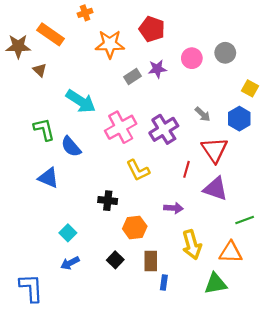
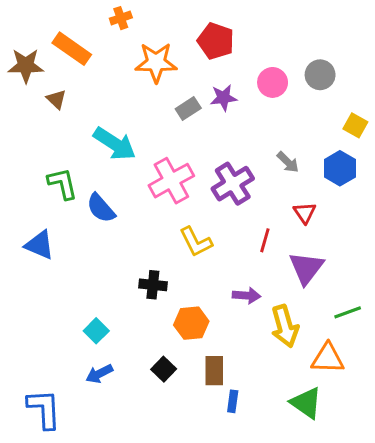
red triangle: (214, 150) -> (305, 213), size x0.6
blue triangle: (48, 178) -> (40, 245), moved
purple triangle: (216, 189) -> (306, 268), turned 48
yellow arrow: (192, 245) -> (285, 326), moved
green triangle: (216, 284) -> (306, 403), turned 45

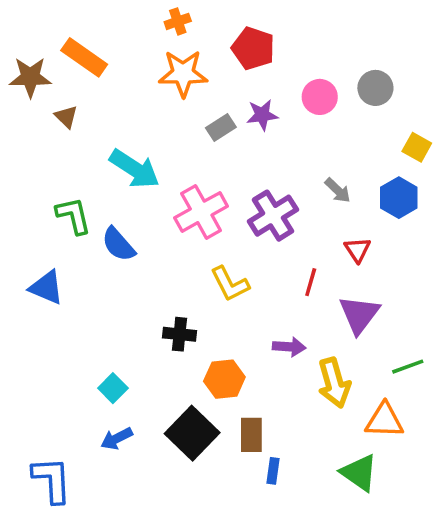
orange cross: (121, 18) -> (178, 21), moved
black square: (164, 369) -> (192, 433), size x1.8

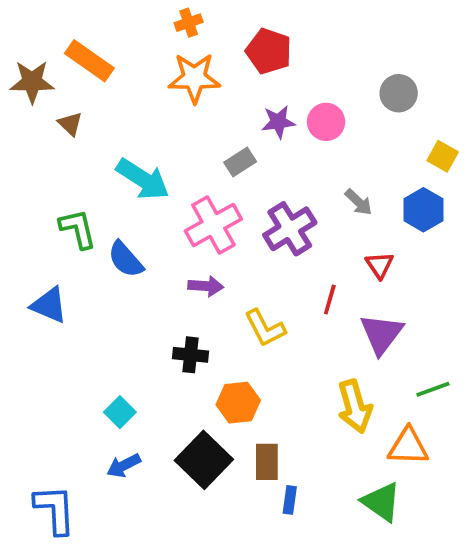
pink circle: (320, 97) -> (326, 122), moved
gray rectangle: (221, 127) -> (240, 162), moved
yellow L-shape: (230, 284) -> (265, 328), moved
purple arrow: (289, 347) -> (206, 286), moved

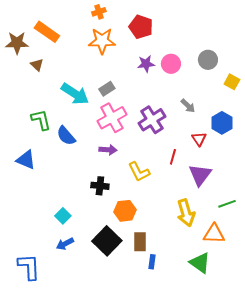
gray circle: (399, 93) -> (208, 60), moved
gray rectangle: (240, 162) -> (107, 89), moved
blue hexagon: (423, 210) -> (222, 123), moved

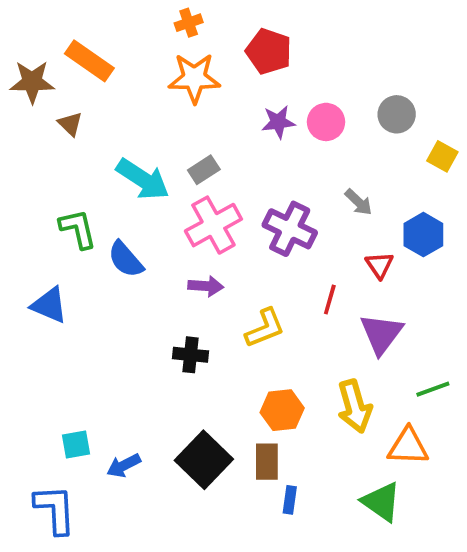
purple cross: (152, 120) -> (290, 229), turned -32
yellow L-shape: (139, 172) -> (265, 328), turned -85
orange hexagon: (125, 211) -> (282, 410), moved
cyan square: (63, 216) -> (76, 445), moved, turned 35

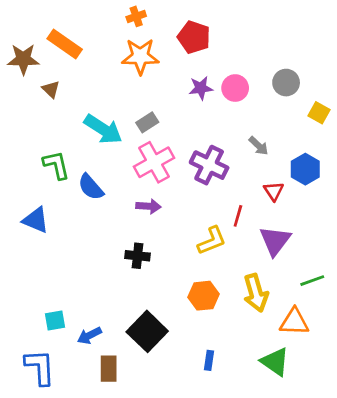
yellow L-shape: (265, 328) -> (212, 241), moved
brown rectangle: (267, 462) -> (109, 369), moved

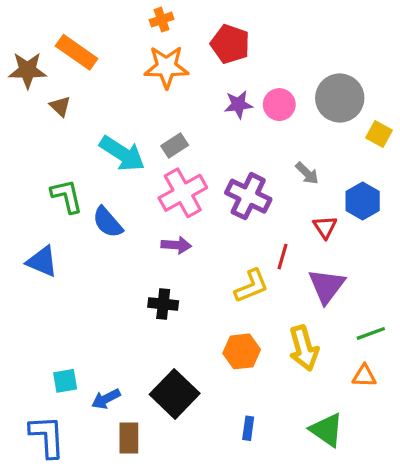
gray circle: (286, 83) -> (340, 98), size x1.5
orange triangle: (294, 322) -> (364, 376), moved, size x0.7

